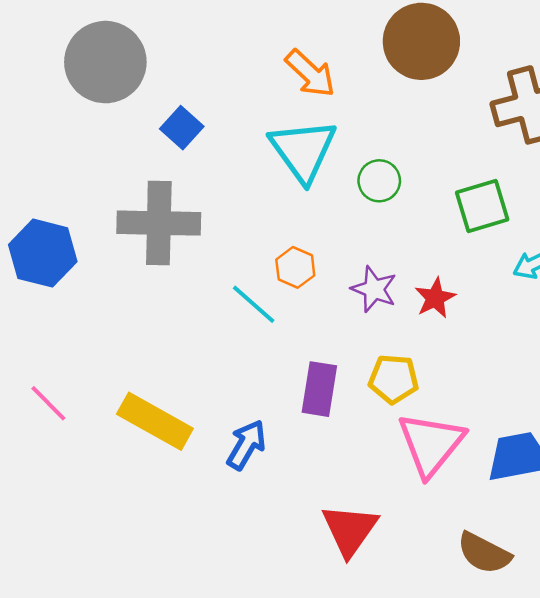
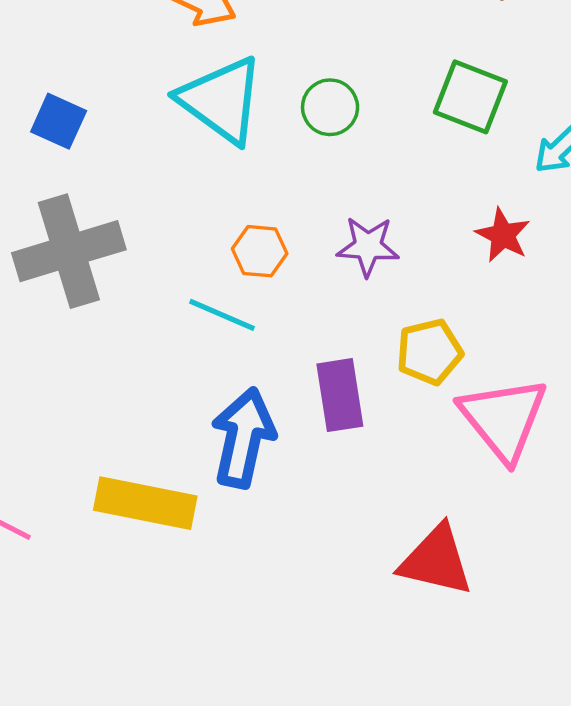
green square: (482, 206) -> (470, 97), turned -34
red star: (435, 298) -> (503, 235), moved
blue arrow: (246, 445) -> (243, 438), moved, size x1.4
red triangle: (350, 530) -> (436, 560), turned -34

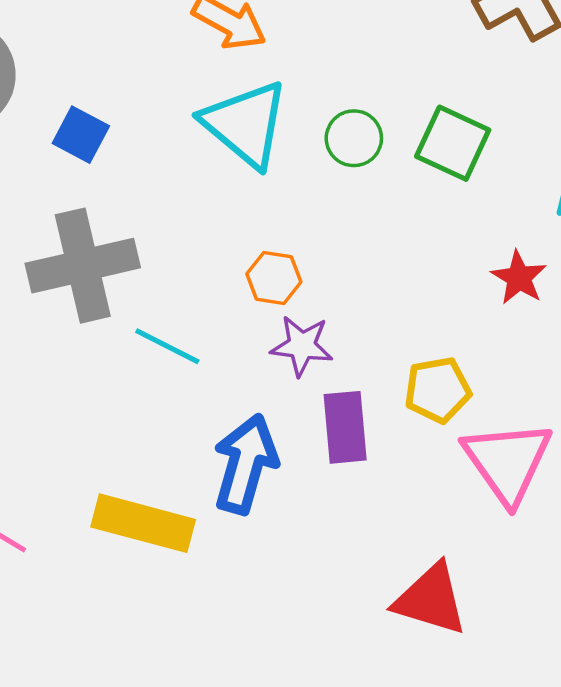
green square: (470, 97) -> (453, 143), moved
purple star: (368, 246) -> (302, 346), moved
cyan line: (222, 315) -> (167, 346), moved

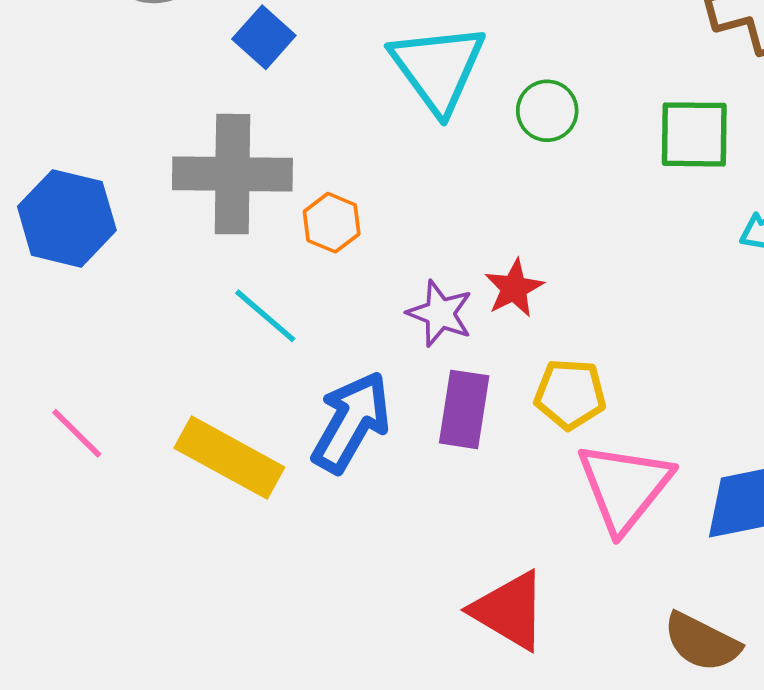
green square: (453, 143) -> (694, 134), moved, turned -38
orange hexagon: (274, 278) -> (332, 223), moved
red star: (519, 278) -> (514, 288), moved
cyan line: (167, 346) -> (265, 316), moved

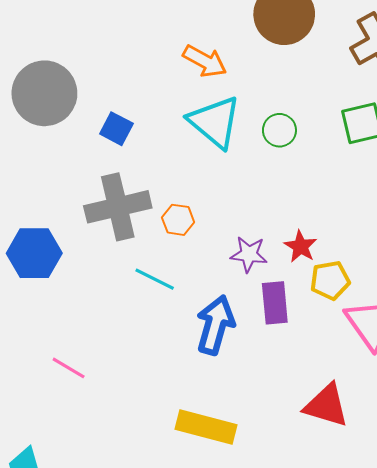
red star: (514, 288) -> (301, 246), moved
yellow rectangle: (229, 458) -> (206, 427), moved

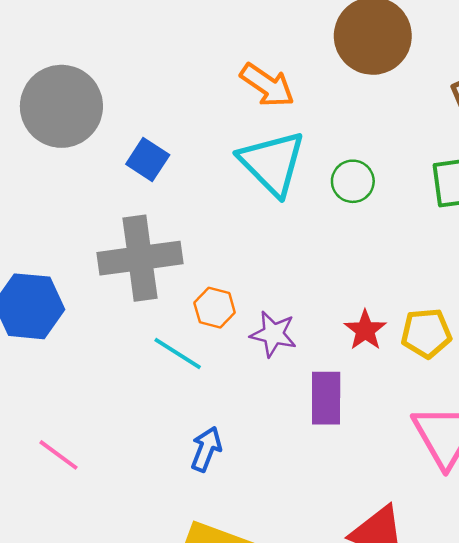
orange hexagon: (178, 220) -> (215, 308), moved
purple star: (249, 254) -> (273, 334), moved
yellow pentagon: (330, 280) -> (426, 333), moved
blue arrow: (215, 325) -> (206, 449), moved, size x0.6

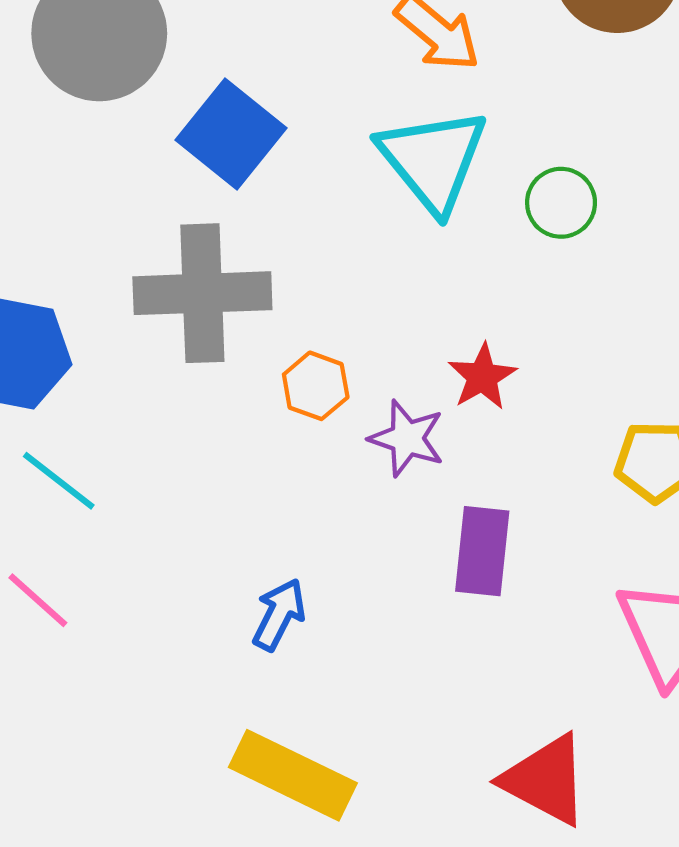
blue square: (148, 160) -> (231, 134), size x1.5
red star: (365, 330) -> (482, 377), moved
cyan line: (178, 353) -> (59, 481), moved

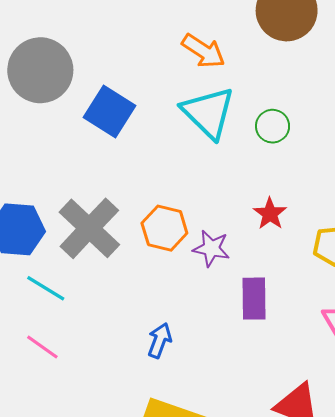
gray cross: (202, 293) -> (89, 228), moved, turned -38
red star: (482, 377) -> (270, 214), moved
orange hexagon: (316, 386) -> (164, 228), size x1.4

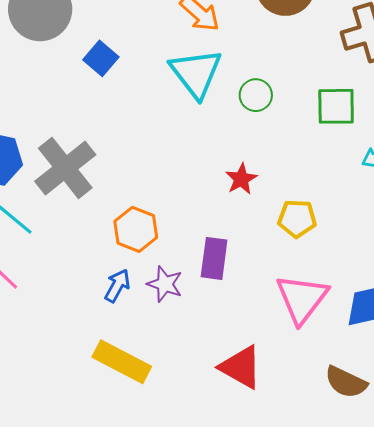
blue square: (109, 111) -> (101, 58), size x0.7
orange hexagon: (164, 228) -> (136, 229), moved
purple star: (211, 248) -> (165, 284), moved

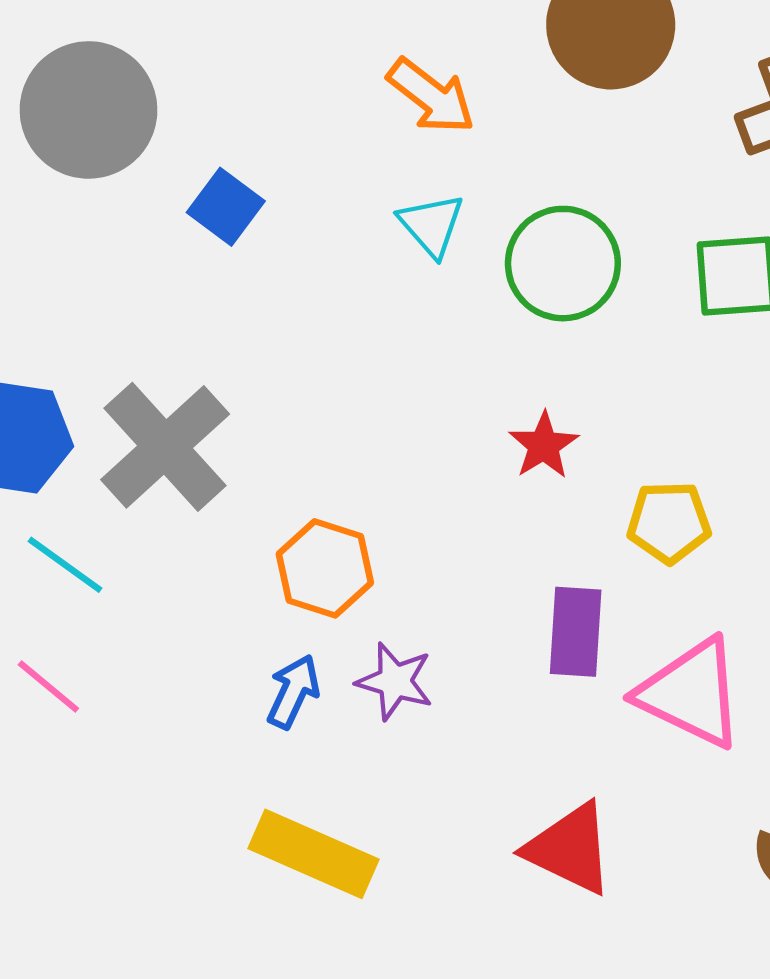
cyan triangle: (196, 73) -> (431, 225), size x0.6
green circle: (256, 95) -> (563, 264), size x1.6
purple rectangle: (214, 258) -> (576, 632), moved
pink triangle: (302, 299) -> (691, 693), turned -38

